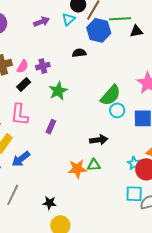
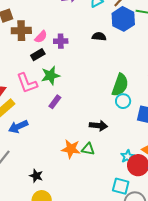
green star: (58, 91) -> (51, 75), moved
green semicircle: (111, 95) -> (120, 85), turned -35
pink L-shape: (20, 115) -> (27, 83), turned -40

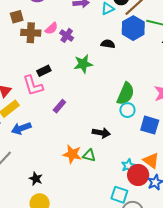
pink semicircle: (41, 37) -> (51, 28), moved
purple cross: (61, 41) -> (67, 35), moved, turned 32
black rectangle: (38, 55) -> (44, 71), moved
green star: (51, 75) -> (83, 64), moved

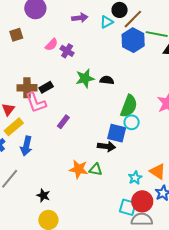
brown cross: (31, 33) -> (27, 88), moved
black semicircle: (108, 44) -> (107, 80), moved
blue square: (150, 125) -> (117, 133), moved
blue arrow: (21, 128) -> (26, 146), turned -54
red circle: (138, 175) -> (142, 201), moved

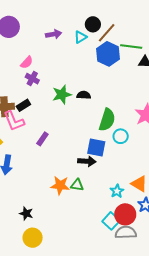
purple cross: (67, 51) -> (32, 79), moved
cyan circle: (132, 122) -> (121, 136), moved
cyan square: (128, 207) -> (111, 221), turned 30

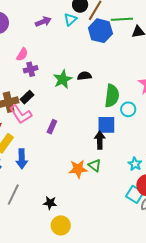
purple cross: (32, 79) -> (31, 69), turned -32
black arrow: (87, 161) -> (100, 140), turned -84
green triangle: (77, 185) -> (95, 165), turned 40

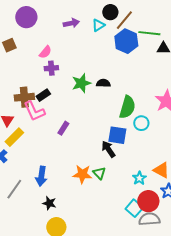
black arrow: (100, 140) -> (108, 149), turned -42
blue arrow: (22, 159) -> (41, 176), moved

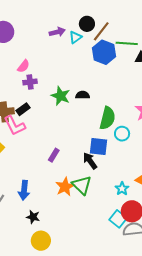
purple arrow: (71, 23) -> (57, 32), moved
green star: (81, 83) -> (61, 96), turned -30
purple rectangle: (63, 128) -> (54, 155), moved
green triangle: (99, 173) -> (82, 185), size x1.5
orange star: (82, 174) -> (65, 187), turned -30

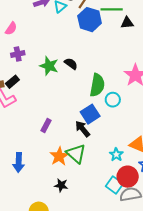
pink semicircle: (23, 66) -> (11, 29), moved
black semicircle: (83, 95) -> (71, 64), turned 40
blue square: (98, 146) -> (90, 114), turned -36
black star: (33, 217) -> (61, 185), moved

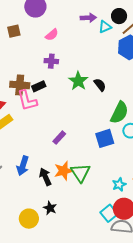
black arrow: (83, 129) -> (45, 177), moved
black star: (61, 185) -> (50, 208), moved

